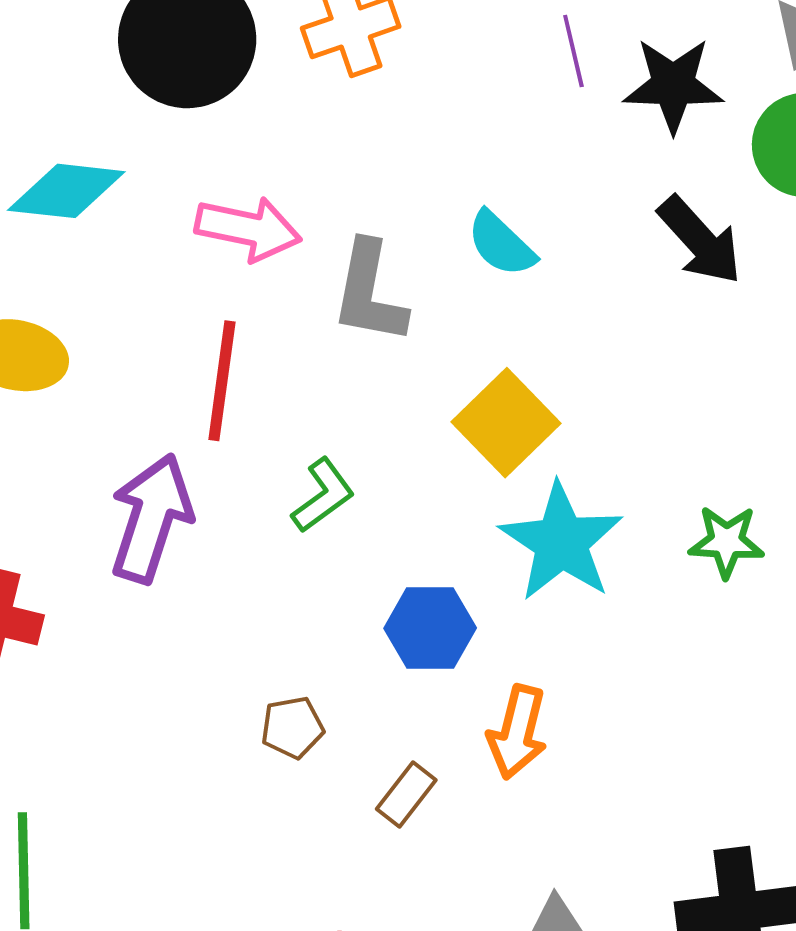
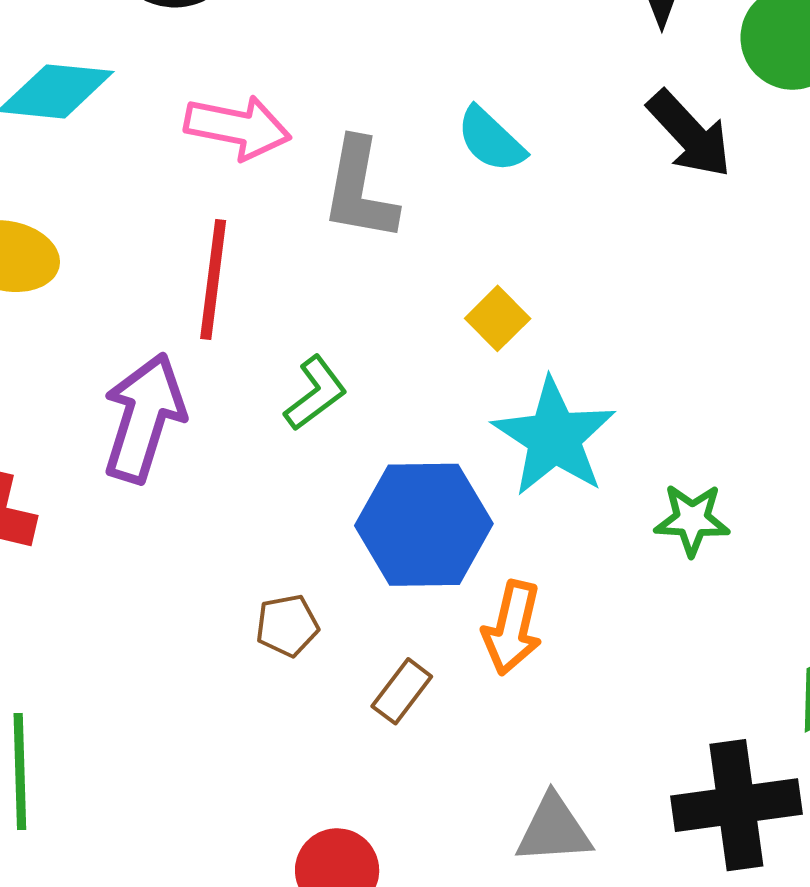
yellow square: (506, 423) -> (498, 318), size x0.6
green star: (726, 542) -> (692, 520), moved
blue hexagon: (430, 628) -> (424, 525), size x1.5

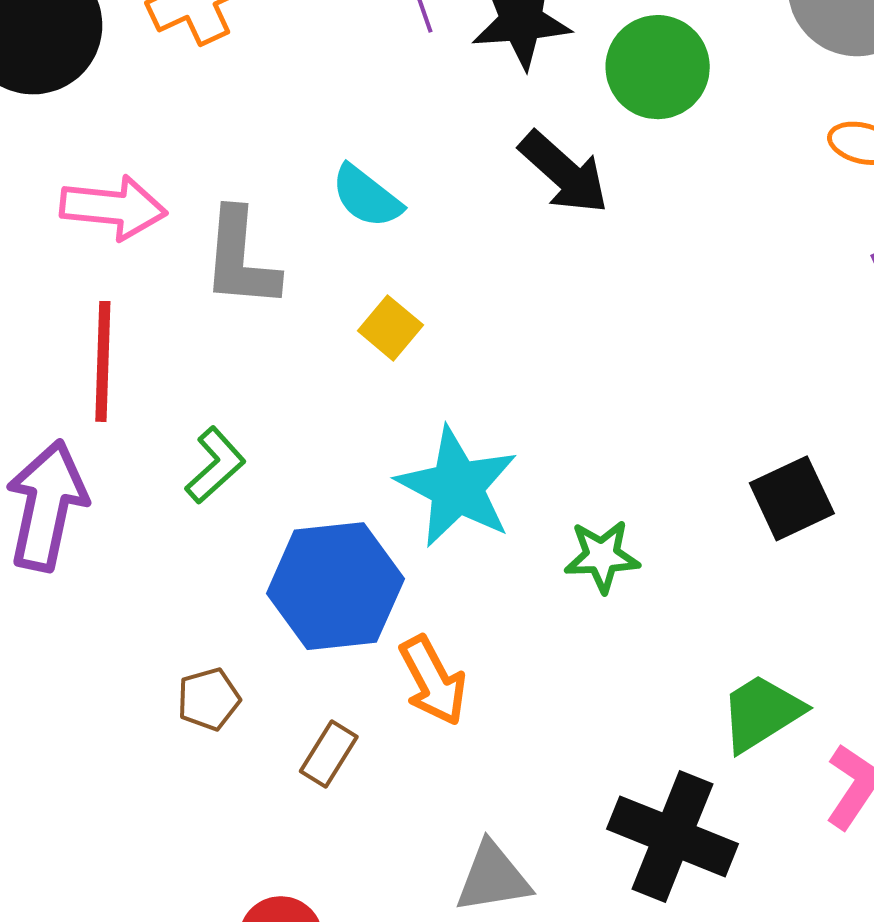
yellow square: (498, 318) -> (390, 328), moved
orange arrow: (512, 628) -> (433, 681), turned -36
black cross: (736, 805) -> (673, 836), turned 35

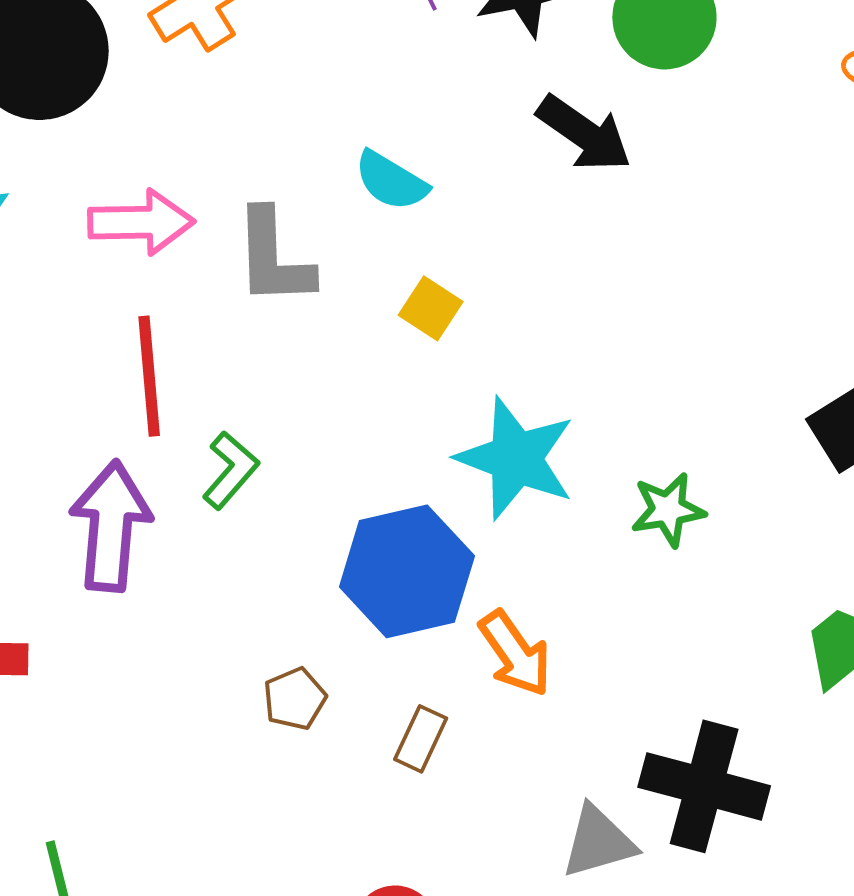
green L-shape: (215, 465) -> (230, 470), moved
black cross: (673, 836) -> (704, 786), moved

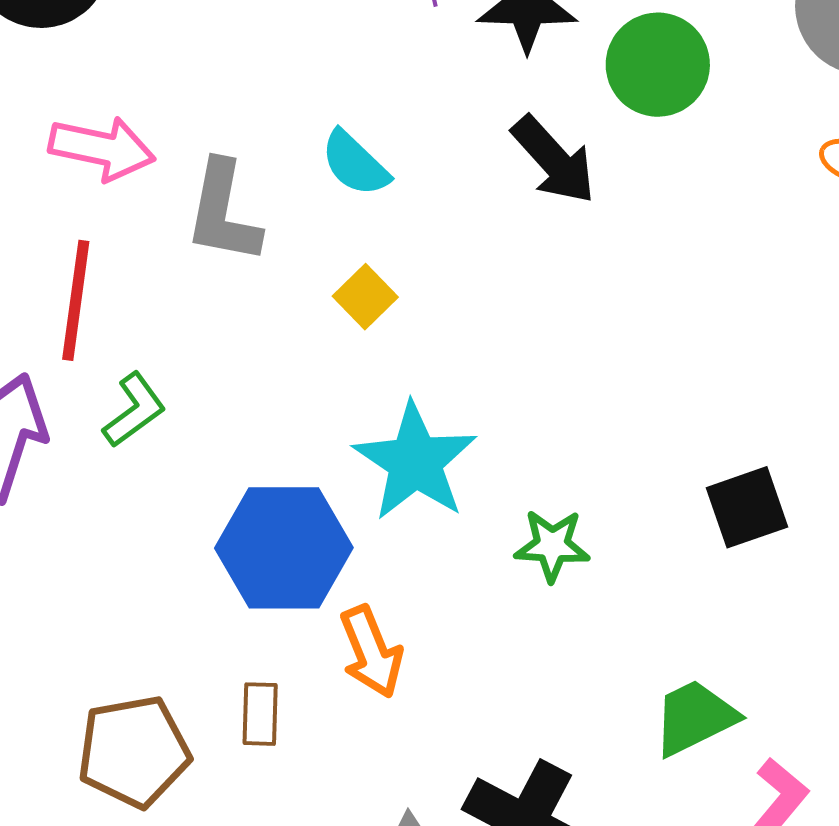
brown pentagon: (295, 699) -> (134, 751), moved, size x1.8
brown rectangle: (421, 739) -> (260, 714), turned -36

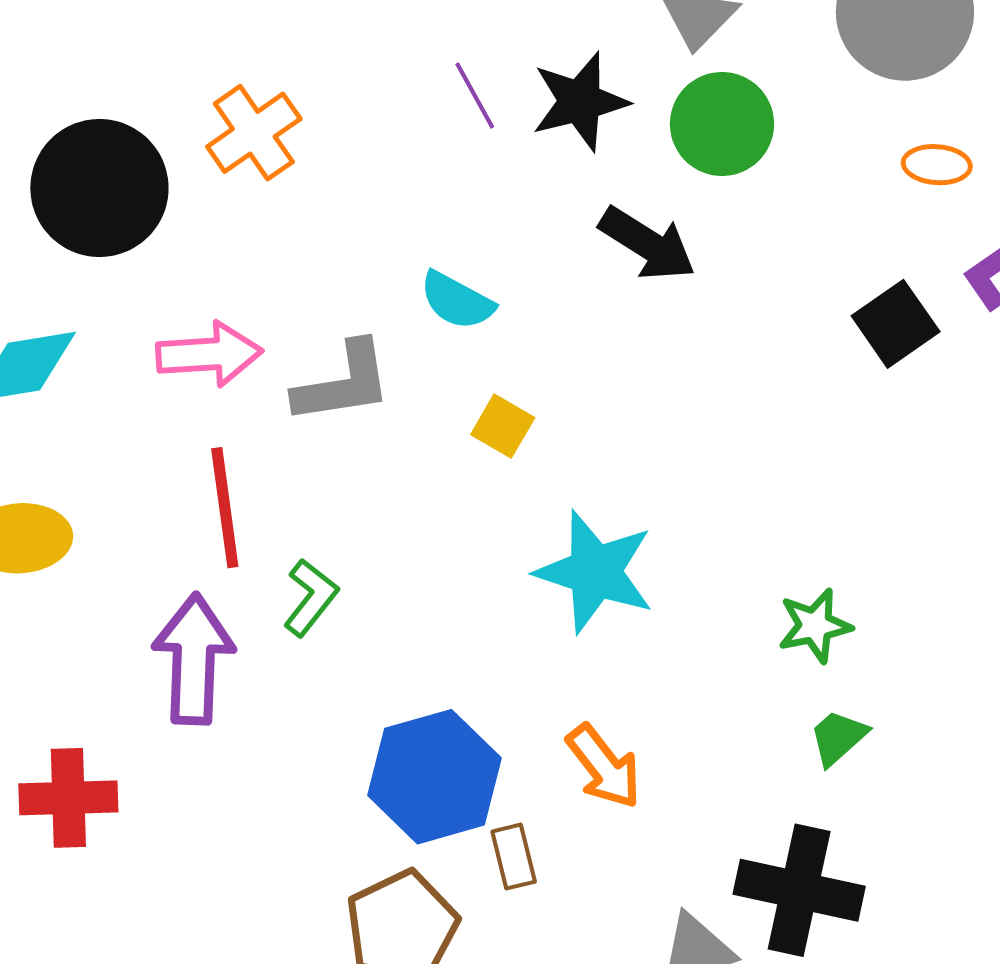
gray L-shape: (223, 212) -> (343, 383), turned -94
black square: (747, 507) -> (896, 324), moved
green star: (552, 545) -> (815, 626), moved
blue hexagon: (284, 548) -> (434, 777), moved
green trapezoid: (695, 718) -> (838, 737), moved, size x0.7

